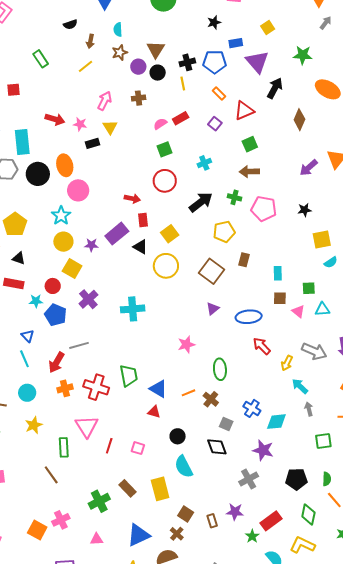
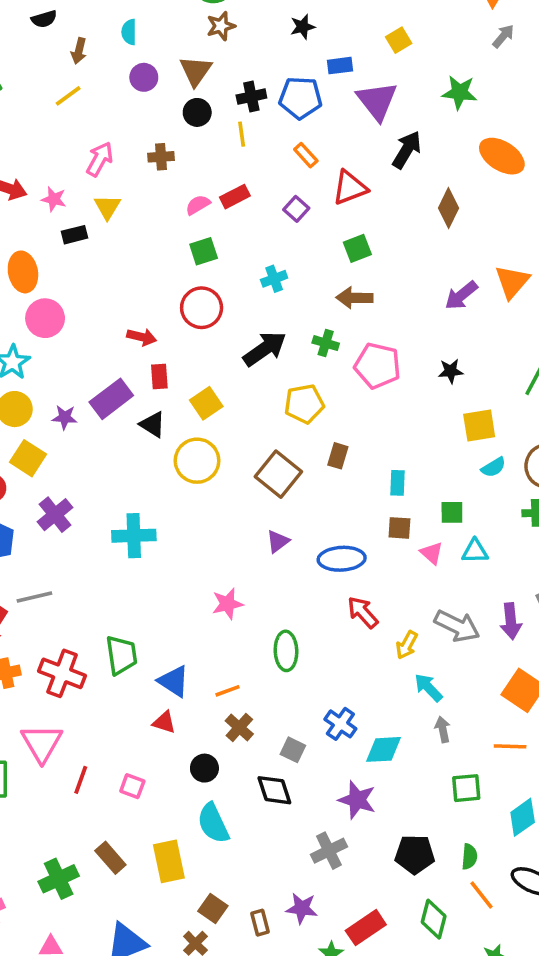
brown star: (120, 53) -> (221, 26), moved
purple circle: (138, 67) -> (144, 77), moved
brown cross: (211, 399) -> (239, 727), moved

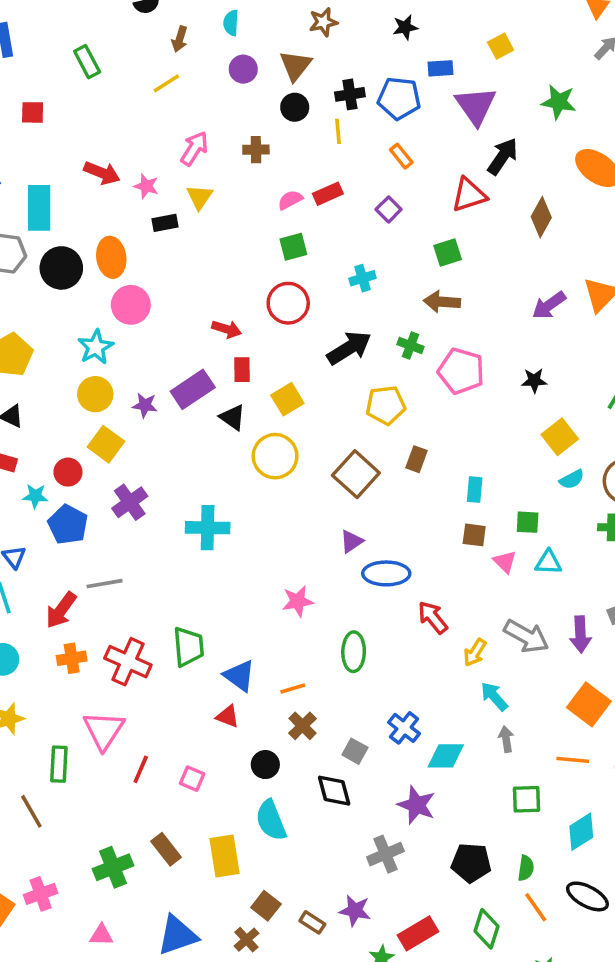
red triangle: (350, 188) -> (469, 195), moved
yellow square: (479, 426) -> (560, 437), turned -32
blue ellipse: (342, 559) -> (386, 573), moved
brown rectangle: (260, 923) -> (312, 922), turned -45

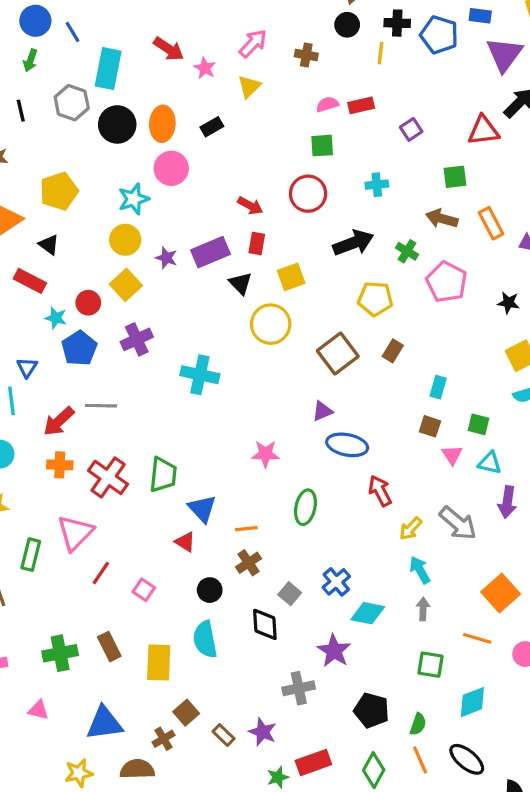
orange rectangle: (401, 156) -> (491, 223), moved, size x1.4
black rectangle: (165, 223) -> (212, 127), moved, turned -30
purple arrow: (580, 634) -> (507, 502), moved

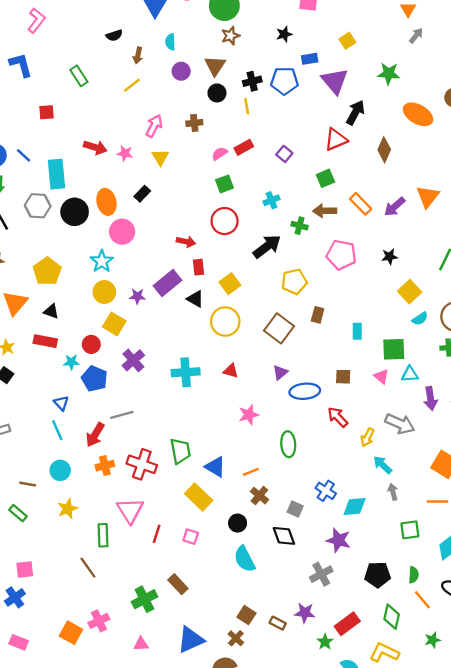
green cross: (407, 251) -> (300, 226), moved
green square: (478, 424) -> (394, 349), size x1.5
brown square: (430, 426) -> (343, 377), moved
red triangle: (185, 542) -> (231, 371), moved
yellow rectangle: (159, 662) -> (199, 497), moved, turned -32

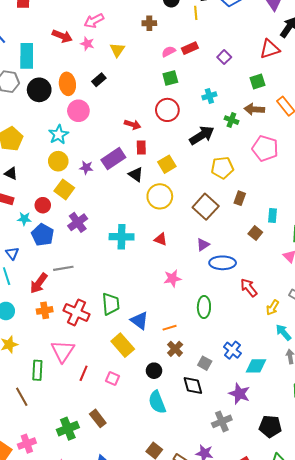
pink arrow: (154, 126) -> (94, 21), moved, turned -150
brown square: (343, 377) -> (255, 233), moved, turned 32

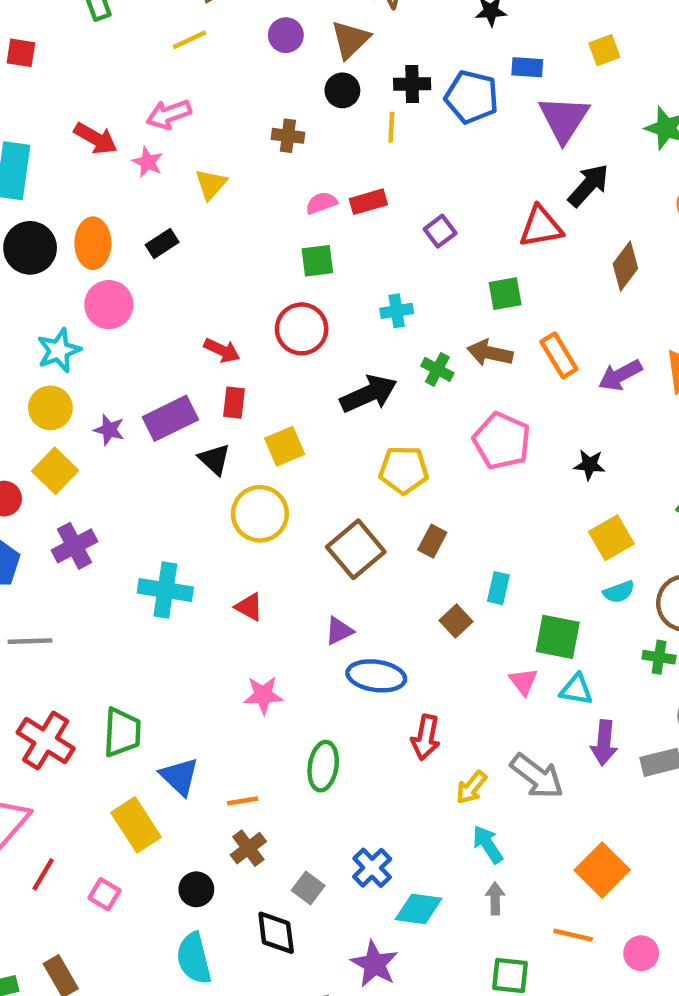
red arrow: (249, 288) -> (426, 737), turned -138

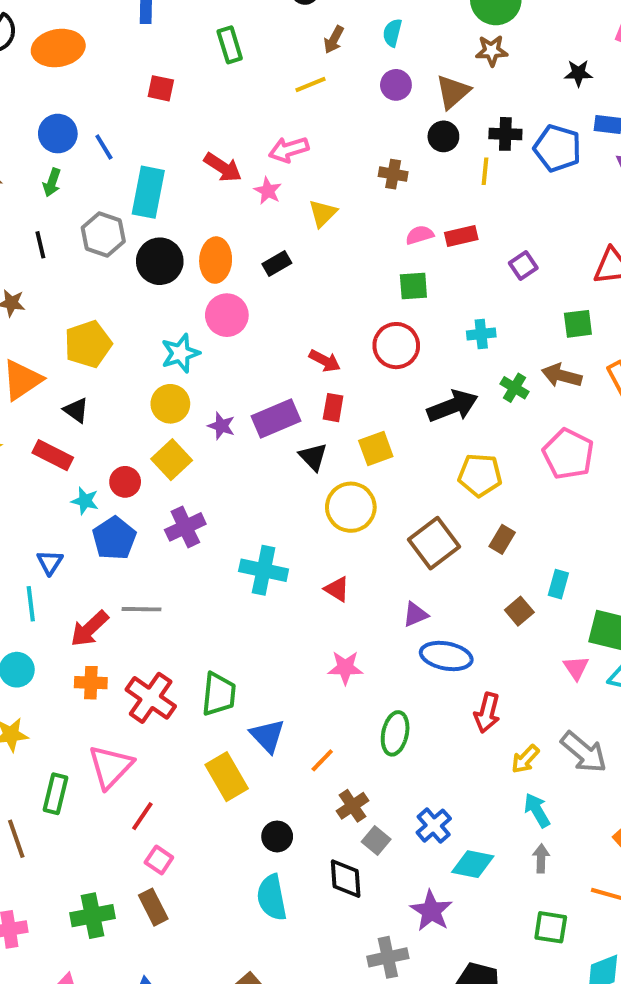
orange line: (243, 801) -> (322, 760), turned -40
brown cross: (248, 848) -> (352, 806), moved
pink square: (104, 894) -> (159, 860), moved

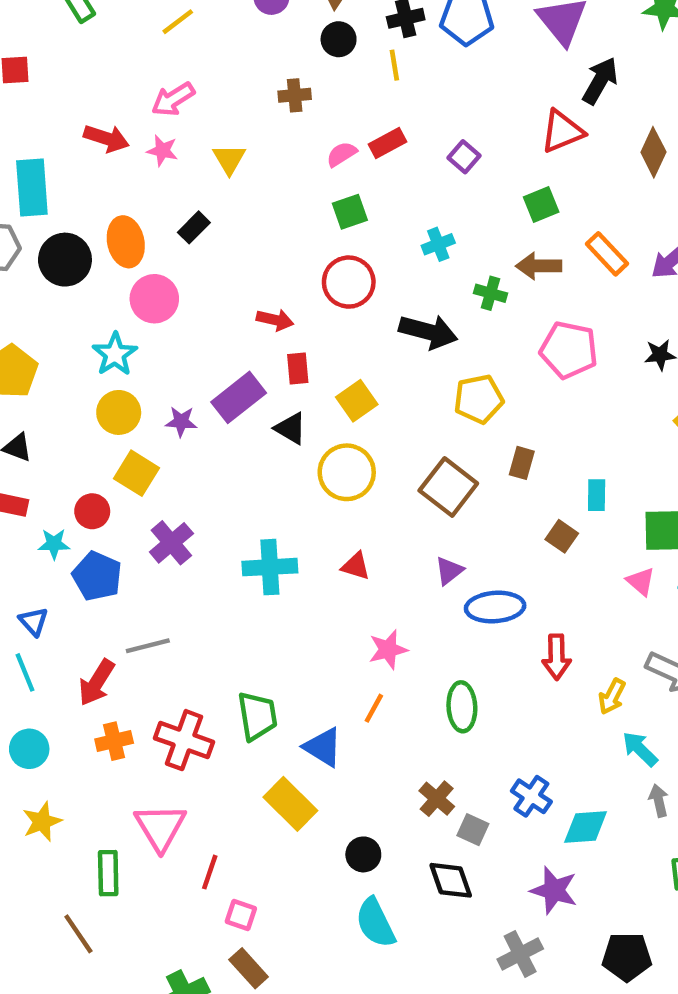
black arrow: (453, 406) -> (428, 332), turned 51
orange line: (322, 760) -> (374, 708), moved

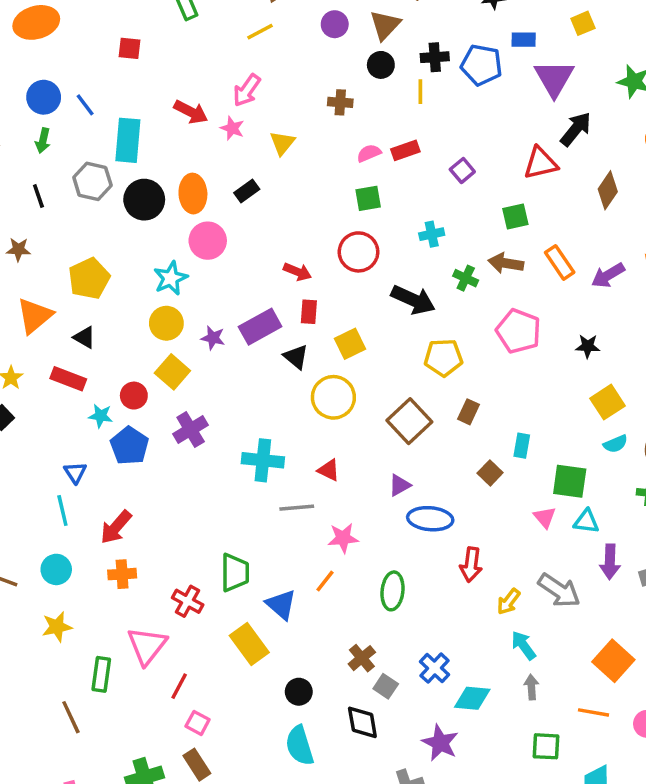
pink arrow: (173, 99) -> (247, 90), turned -32
gray line: (148, 646) -> (297, 508), moved
red cross: (184, 740) -> (188, 601), moved, size x0.7

